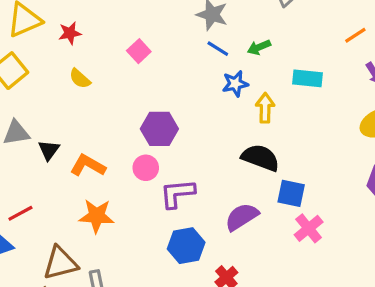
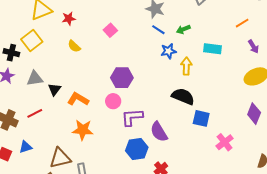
red line: (20, 213) -> (35, 113), moved
purple semicircle: (242, 217) -> (159, 132), moved, turned -90
pink cross: (309, 228) -> (225, 142), moved

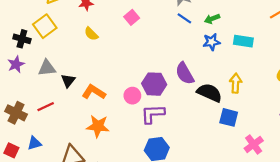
blue star: (169, 51) -> (211, 42), moved
yellow arrow: (186, 66) -> (236, 83), moved
purple hexagon: (122, 78) -> (154, 84), moved
purple semicircle: (159, 132) -> (185, 73), moved

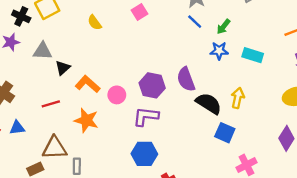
green arrow: (212, 19) -> (223, 27), turned -40
pink circle: (132, 96) -> (117, 95), moved
red line: (46, 107) -> (51, 104), moved

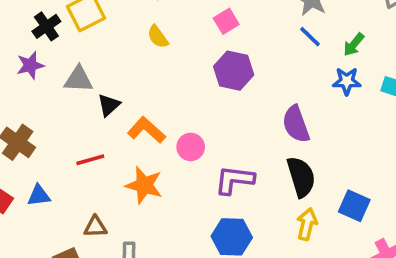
black cross: (21, 16) -> (46, 26), turned 30
purple hexagon: (152, 85) -> (234, 71), moved
yellow arrow: (238, 98) -> (307, 224), moved
black semicircle: (209, 103) -> (301, 177), moved, turned 40
brown triangle: (54, 148) -> (95, 227), size x0.6

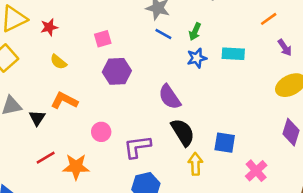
pink square: (226, 21) -> (103, 39), turned 30
orange L-shape: (146, 130) -> (64, 101), moved
red line: (90, 160) -> (46, 158), moved

